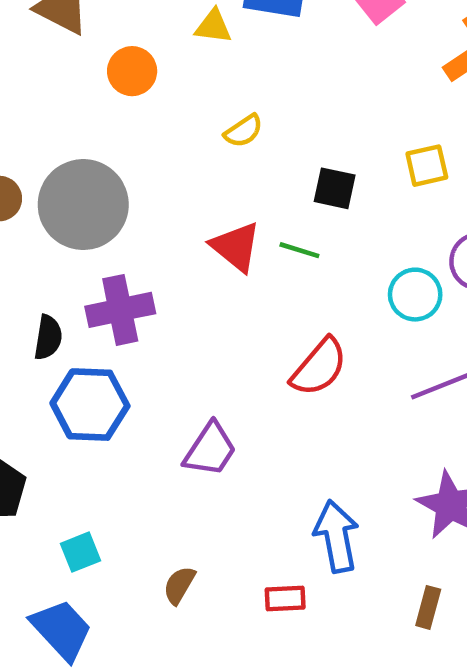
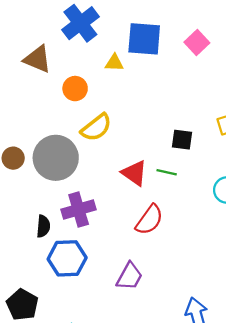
yellow semicircle: (244, 131) -> (96, 128), moved, size x1.6
red semicircle: (319, 367) -> (149, 220), moved

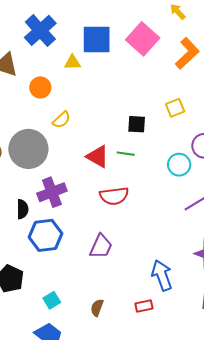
pink square: (197, 43) -> (143, 39), size x1.5
yellow semicircle: (96, 128) -> (61, 120), size x0.7
red semicircle: (149, 220) -> (114, 196), turned 52

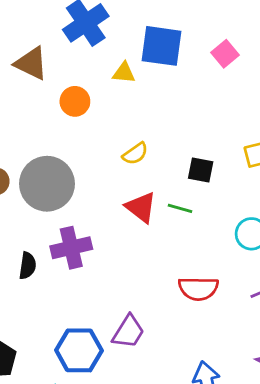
pink square: (143, 39) -> (225, 54), size x0.6
yellow semicircle: (61, 120) -> (135, 154), moved
red semicircle: (114, 196) -> (198, 289), moved
blue hexagon: (45, 235) -> (79, 350), moved

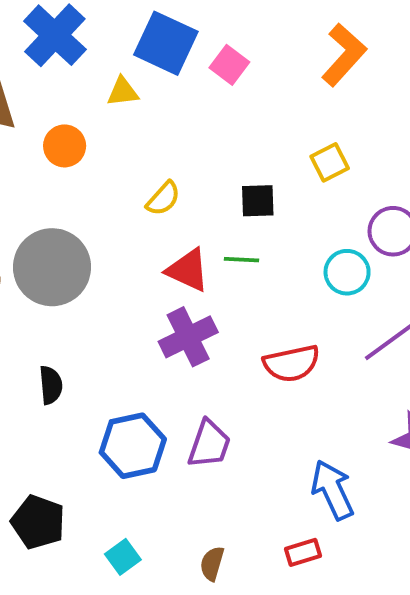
blue square: (162, 46) -> (166, 43), turned 30
pink square: (225, 54) -> (229, 65), moved
purple cross: (71, 248) -> (188, 337), moved
blue hexagon: (79, 350) -> (133, 446), moved

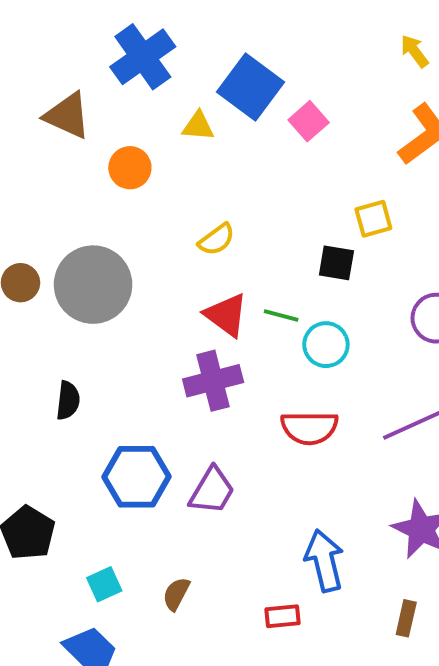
yellow square: (330, 162) -> (373, 219), moved
black square: (258, 201) -> (336, 263), moved
cyan circle: (347, 272) -> (326, 345), moved
brown semicircle: (212, 564) -> (176, 594), moved

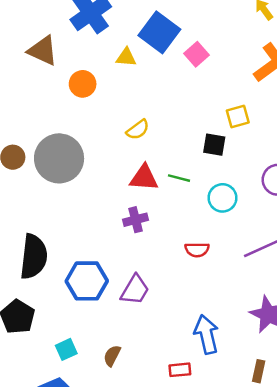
red triangle: (226, 315) -> (144, 178), turned -32
cyan circle: (326, 345) -> (222, 198), moved
purple cross: (213, 381) -> (136, 220), size x0.7
black semicircle: (68, 400) -> (34, 257), moved, size x1.8
red semicircle: (309, 428) -> (197, 250), size x0.7

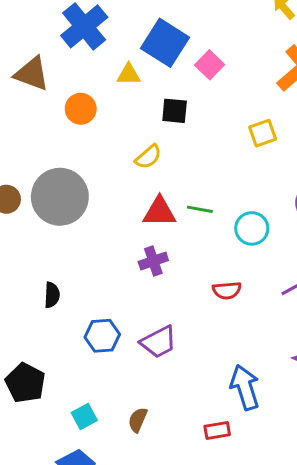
black square: (214, 145) -> (175, 111), moved
black semicircle: (34, 257) -> (52, 295), moved, size x0.5
blue hexagon: (87, 281) -> (102, 336), size x0.7
purple trapezoid: (135, 290) -> (159, 342), turned 36

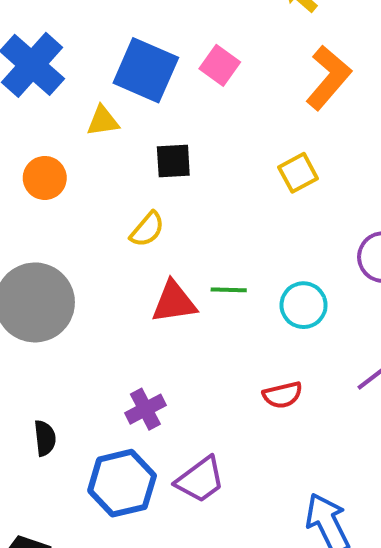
pink square: (210, 65) -> (220, 65), moved
purple cross: (153, 261) -> (145, 409), moved
blue hexagon: (102, 336) -> (122, 483), size x1.4

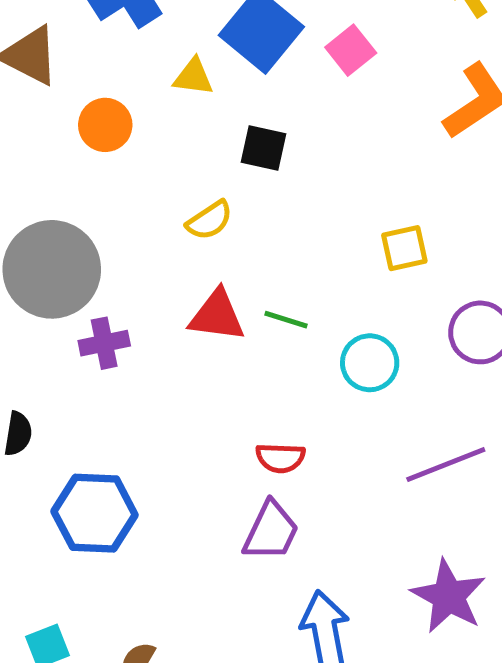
yellow square: (298, 173) -> (404, 248), moved
red semicircle: (283, 395) -> (280, 458), moved
purple cross: (145, 409) -> (104, 343), moved
purple trapezoid: (200, 480) -> (271, 531), moved, turned -44

